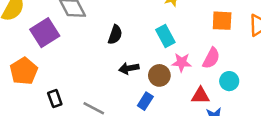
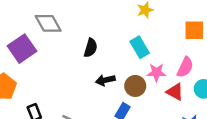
red triangle: (200, 96) -> (175, 92), moved, turned 30

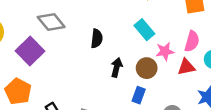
black arrow: (105, 80) -> (117, 67), turned 126
red triangle: (175, 92) -> (186, 67), turned -30

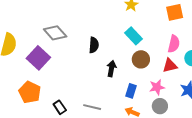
pink star: (165, 51) -> (157, 87), moved
brown circle: (147, 68) -> (141, 59), moved

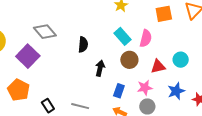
pink semicircle: (174, 44) -> (146, 38), moved

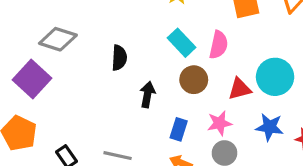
gray diamond: (45, 32) -> (58, 39), turned -30
cyan circle: (181, 60) -> (275, 77), size x1.5
blue star: (176, 91) -> (270, 127), turned 30

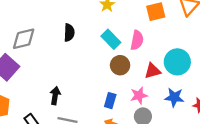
gray diamond: (58, 39) -> (24, 39), turned -30
black semicircle: (119, 58) -> (69, 33), moved
black arrow: (147, 95) -> (55, 96), moved

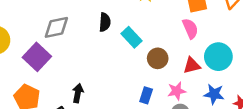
cyan rectangle: (111, 39) -> (132, 37), moved
pink semicircle: (137, 40) -> (190, 29), moved, turned -36
black arrow: (55, 96) -> (78, 93), moved

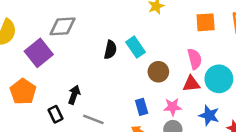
black semicircle: (105, 22) -> (110, 50), moved
pink semicircle: (190, 29) -> (195, 59), moved
blue rectangle: (146, 95) -> (142, 107), turned -42

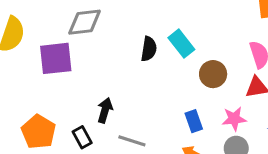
purple square: (39, 53) -> (56, 58), turned 36
orange pentagon: (23, 92) -> (39, 132), moved

